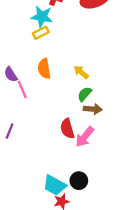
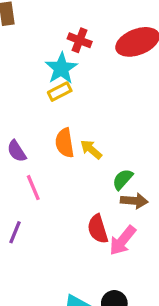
cyan star: (42, 17) -> (61, 68), turned 30
yellow arrow: (81, 72) -> (91, 149), moved
pink line: (22, 89) -> (33, 188), moved

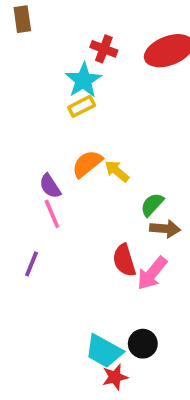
orange semicircle: (65, 143) -> (87, 164), turned 60
purple semicircle: (17, 151) -> (50, 186), moved

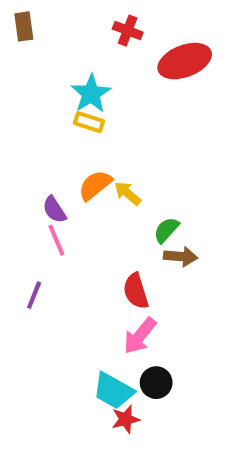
red cross: (104, 49) -> (128, 31), moved
yellow rectangle: (82, 106) -> (89, 122), turned 45
pink arrow: (152, 273) -> (140, 336), moved

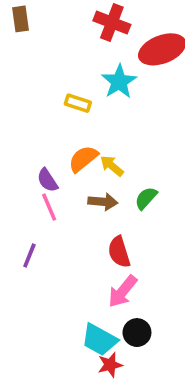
red cross: (128, 31) -> (112, 23), size x1.4
cyan star: (91, 94) -> (119, 82), moved
brown arrow: (181, 256) -> (103, 202), moved

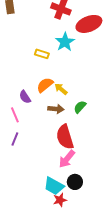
pink line: (49, 207) -> (15, 115), moved
red semicircle: (119, 252) -> (65, 137), size x1.4

